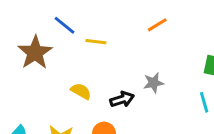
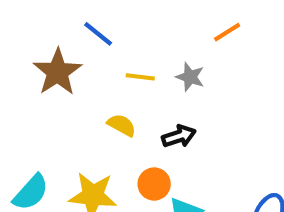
yellow line: (96, 42) -> (140, 77), moved
gray star: (154, 83) -> (190, 77), moved, turned 30

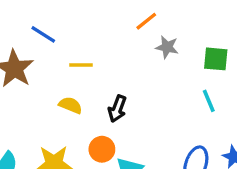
gray star: (190, 77) -> (167, 47), moved
black arrow: (179, 136) -> (117, 109), turned 135

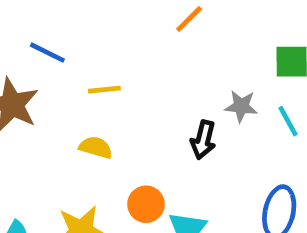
gray star: (167, 47) -> (241, 106), moved
black arrow: (117, 109) -> (203, 140), moved

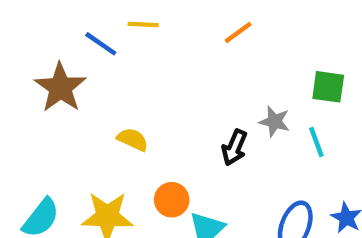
yellow line: (104, 90) -> (143, 24), moved

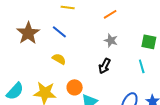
blue line: (101, 44) -> (59, 32), moved
gray star: (275, 121) -> (111, 40), moved

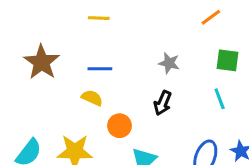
orange line: (110, 14) -> (211, 17), moved
blue line: (59, 32) -> (100, 69), moved, turned -35
orange circle: (75, 87) -> (119, 126), moved

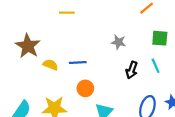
blue line: (100, 69) -> (78, 62), moved
yellow semicircle: (92, 98) -> (50, 65), moved
black arrow: (163, 103) -> (132, 70), moved

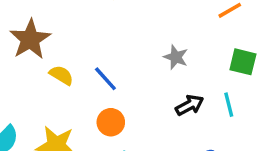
blue line: (78, 62) -> (105, 79), turned 42
black arrow: (132, 70) -> (190, 105), turned -147

